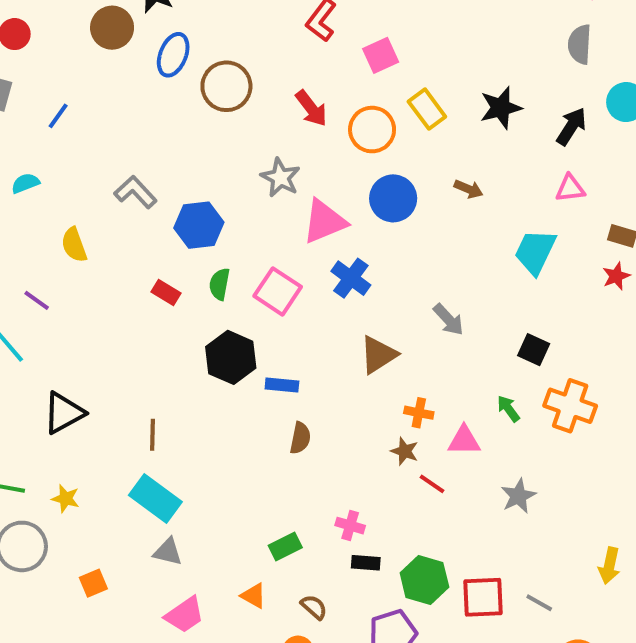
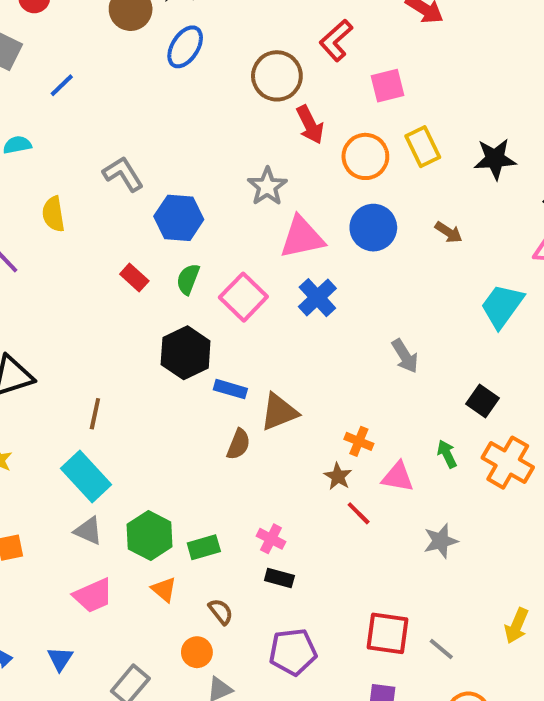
brown circle: (226, 86) -> (277, 76), moved
brown triangle: (378, 355) -> (279, 412), moved
green hexagon: (424, 580) -> (150, 536), moved

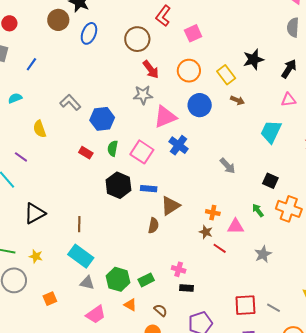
red arrow: (310, 125) -> (151, 69), moved
yellow rectangle: (423, 147) -> (226, 75), moved
gray star: (267, 186) -> (143, 95), turned -30
blue rectangle: (230, 389) -> (149, 189), moved

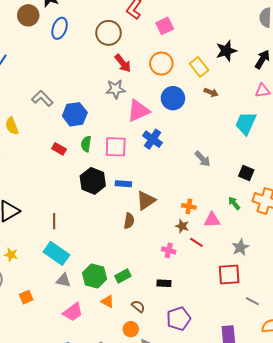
pink square: (142, 152) -> (116, 147), turned -30
pink cross: (179, 269) -> (169, 250), moved
red square: (245, 305) -> (229, 274), moved

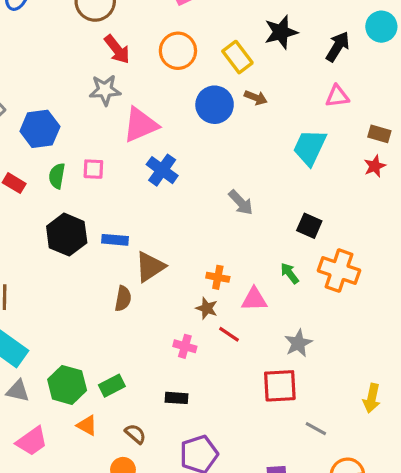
blue circle: (173, 98) -> (215, 105), moved
pink square: (116, 147) -> (93, 169), moved, size x0.6

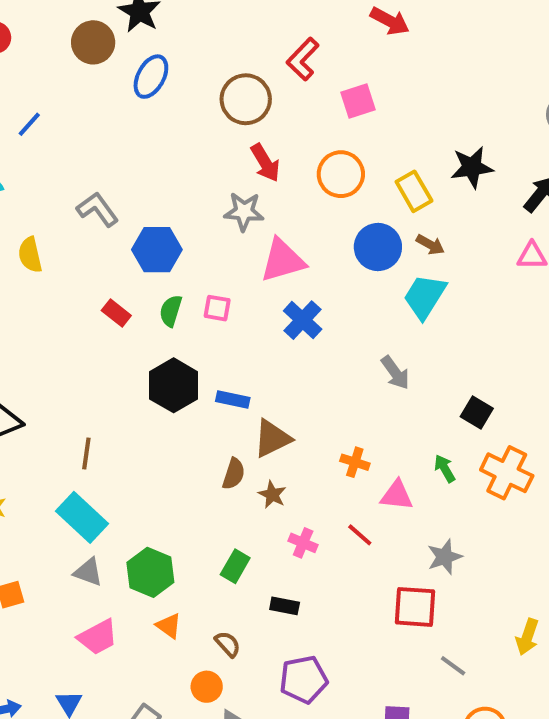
cyan trapezoid: (310, 147) -> (425, 296), moved
brown star: (207, 308) -> (272, 495), moved
green rectangle: (112, 386) -> (235, 566), moved, turned -40

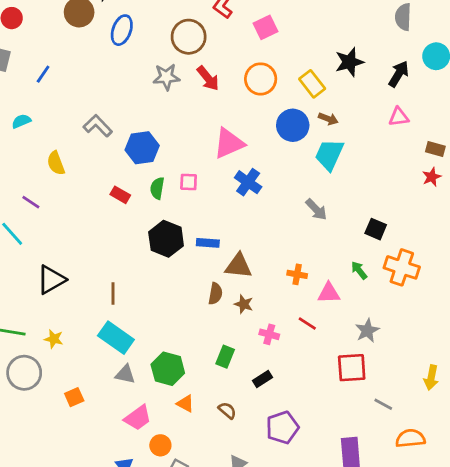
gray star: (244, 212) -> (166, 77), moved
brown triangle: (272, 438) -> (238, 266), turned 40
black rectangle: (285, 606) -> (263, 379), turned -36
orange circle: (207, 687) -> (160, 445), moved

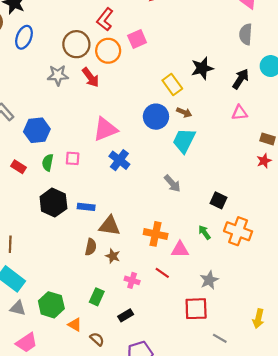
orange circle: (261, 79) -> (108, 51), moved
orange cross: (297, 274) -> (156, 234), size x1.5
orange triangle: (185, 404) -> (75, 325), moved

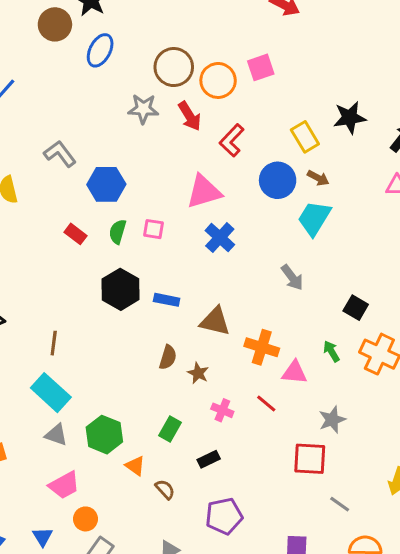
red L-shape: (105, 19) -> (232, 140), moved
brown triangle: (110, 226) -> (215, 321), moved

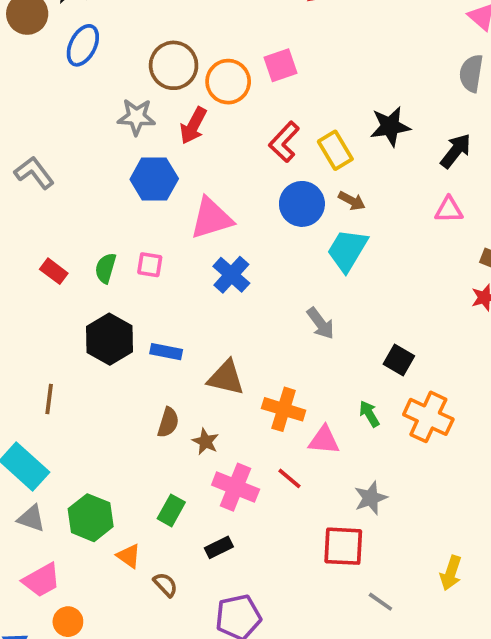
red arrow: (190, 116) -> (193, 126), turned 60
red L-shape: (232, 140) -> (284, 142), moved
blue hexagon: (106, 184) -> (154, 179), moved
brown line: (54, 343) -> (49, 399), moved
pink cross: (222, 410) -> (236, 487), size x1.6

